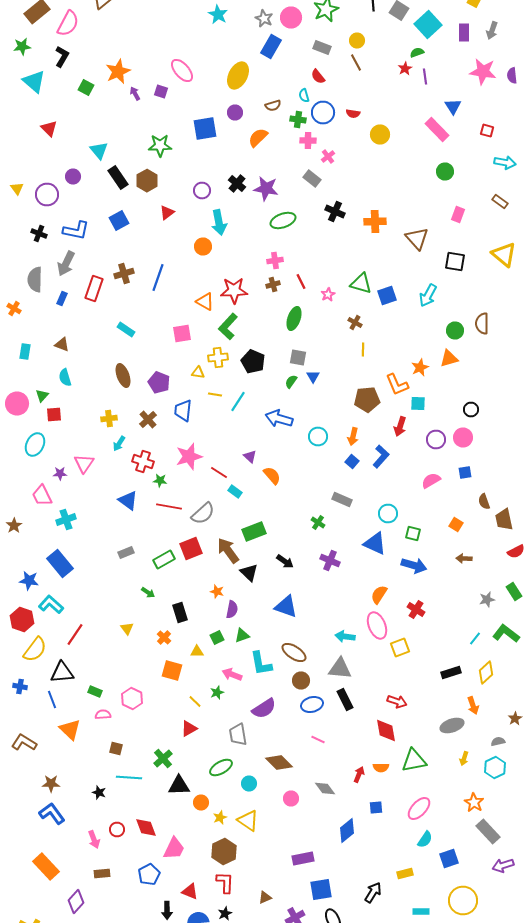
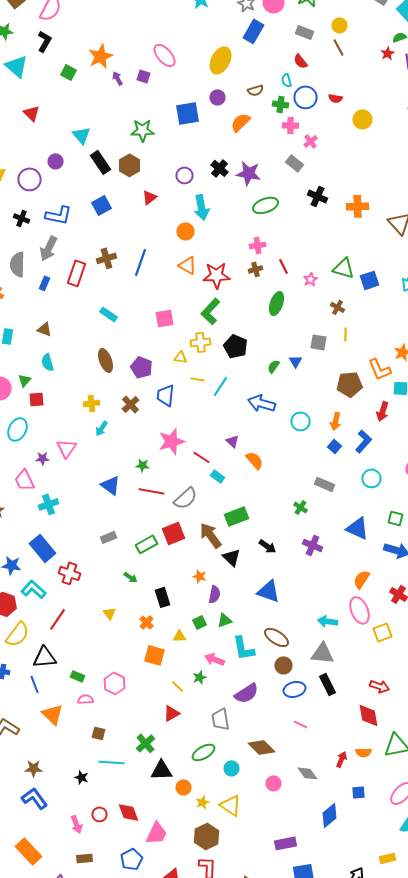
orange triangle: (205, 302) -> (188, 265), moved
gray square: (298, 358) -> (318, 342), moved
red cross: (143, 462) -> (70, 573), moved
cyan circle: (388, 514) -> (372, 478), moved

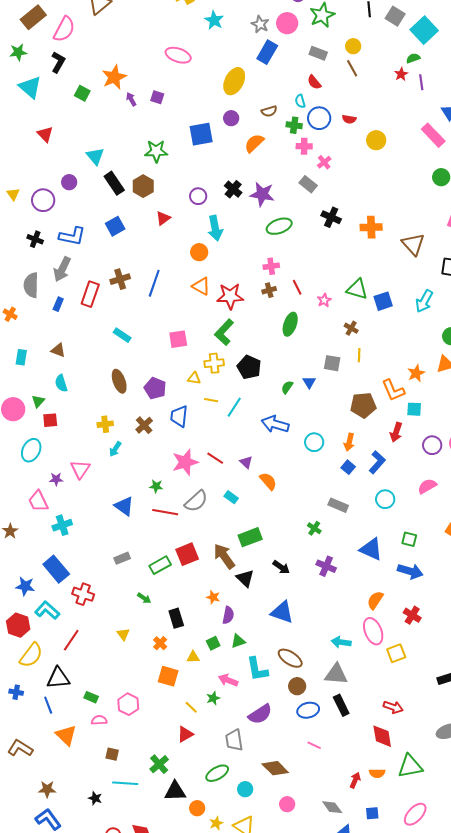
pink ellipse: (164, 55) -> (178, 55), moved, turned -30
red line: (202, 457) -> (215, 458), moved
gray semicircle: (186, 498) -> (196, 501), moved
gray diamond: (308, 773) -> (332, 807), moved

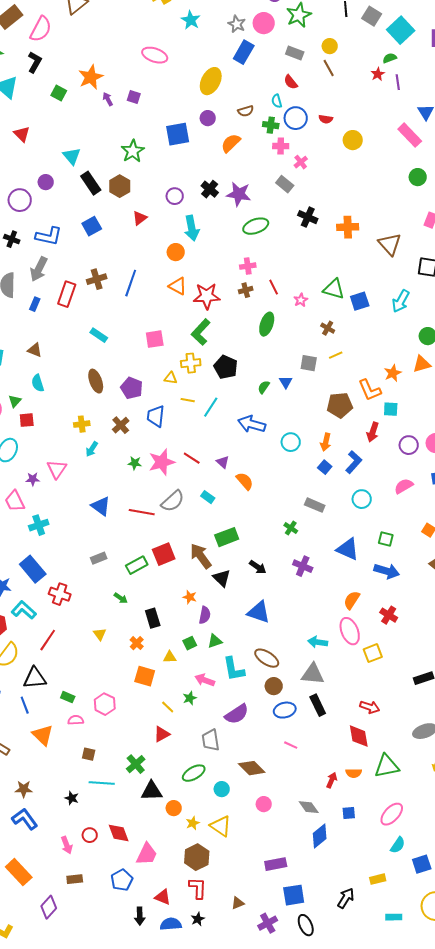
green star: (156, 151) -> (133, 151), turned -30
yellow line: (359, 355) -> (336, 355), turned 64
green star: (156, 486) -> (135, 463), moved

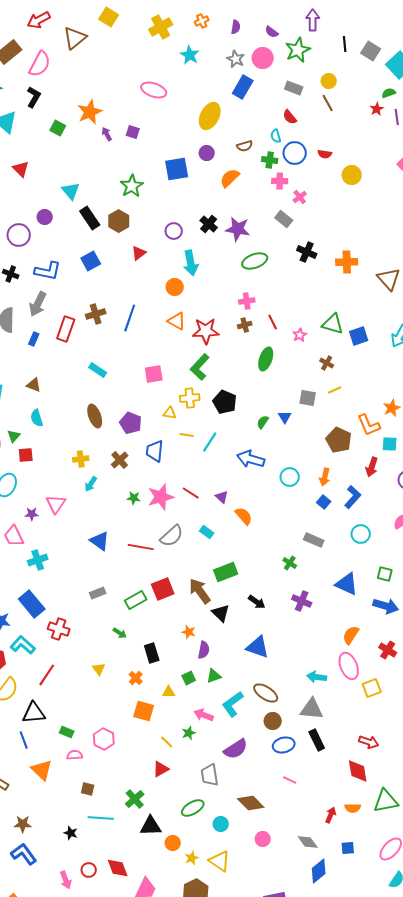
brown pentagon: (340, 405) -> (339, 440), turned 30
cyan L-shape: (234, 669) -> (233, 704), turned 64

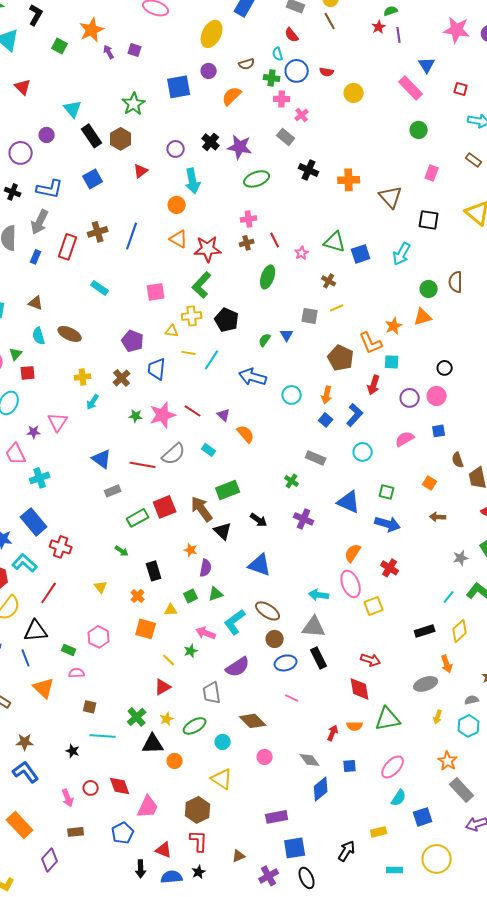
brown ellipse: (95, 416) -> (70, 334), moved, turned -45
gray rectangle: (98, 593) -> (113, 491), moved
pink hexagon: (104, 739) -> (99, 637), moved
yellow star: (192, 858) -> (167, 719), moved

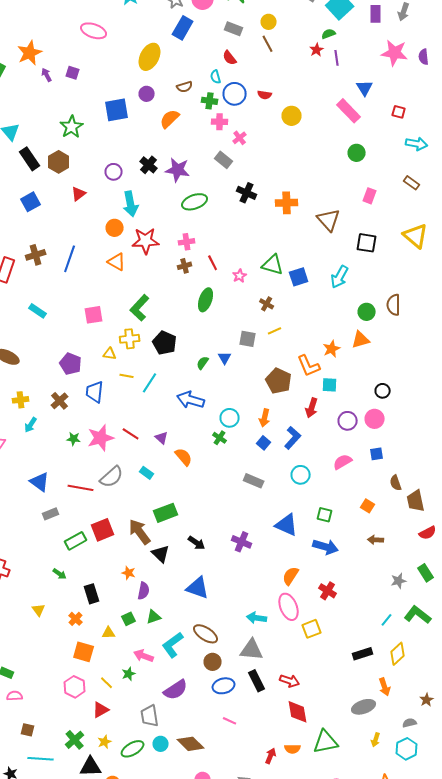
red star: (208, 249) -> (146, 241), moved
green cross: (292, 481) -> (220, 438), moved
pink hexagon: (99, 637) -> (75, 687), moved
red arrow: (371, 660) -> (290, 681), moved
cyan circle: (223, 742) -> (161, 744), moved

